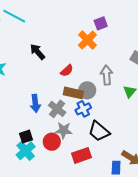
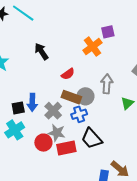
black square: (26, 137) -> (18, 108), moved
cyan cross: (26, 151) -> (15, 130), moved
red rectangle: (82, 155) -> (66, 148), moved

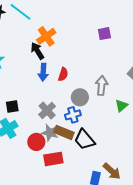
orange cross: (92, 47) -> (46, 36), moved
red semicircle: (68, 74) -> (63, 74), turned -40
brown rectangle: (71, 97) -> (64, 132), moved
blue arrow: (32, 102) -> (43, 72), moved
red rectangle: (66, 148) -> (53, 159), moved

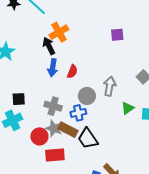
gray cross: (47, 110) -> (53, 106), turned -36

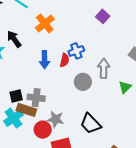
purple square: (117, 35) -> (103, 16), turned -32
black arrow: (49, 46) -> (14, 39), moved
gray cross: (53, 106) -> (36, 98), moved
blue cross: (78, 113) -> (76, 51), moved
brown rectangle: (68, 130) -> (26, 110), moved

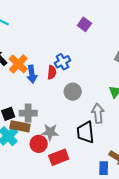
orange cross: (45, 23) -> (18, 64), moved
gray arrow: (104, 68) -> (98, 113), moved
black trapezoid: (91, 124) -> (85, 132), turned 45

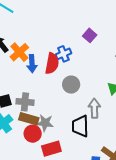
purple square: (84, 24) -> (90, 35), moved
red semicircle: (52, 72) -> (52, 63), size x1.5
brown rectangle: (20, 126) -> (29, 119), moved

